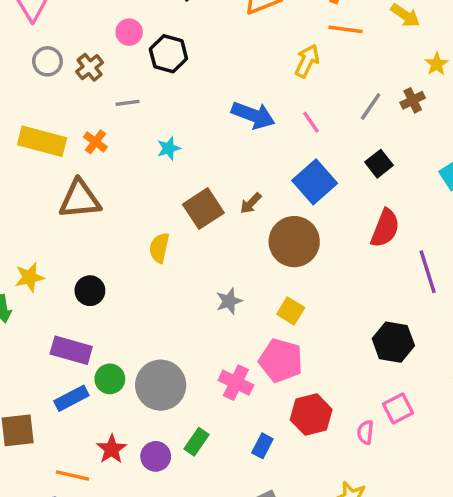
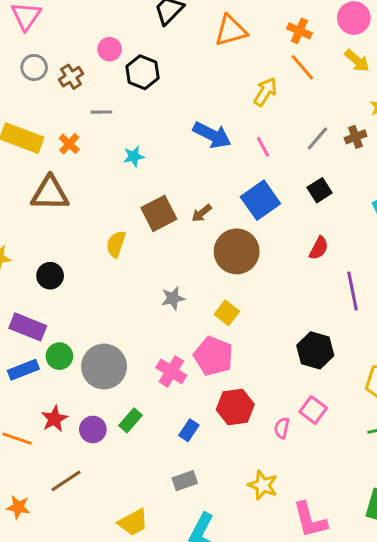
orange line: (345, 29) -> (302, 67), turned 36
red semicircle: (385, 228) -> (319, 248), size x0.7
pink square: (398, 409) -> (313, 410), turned -32

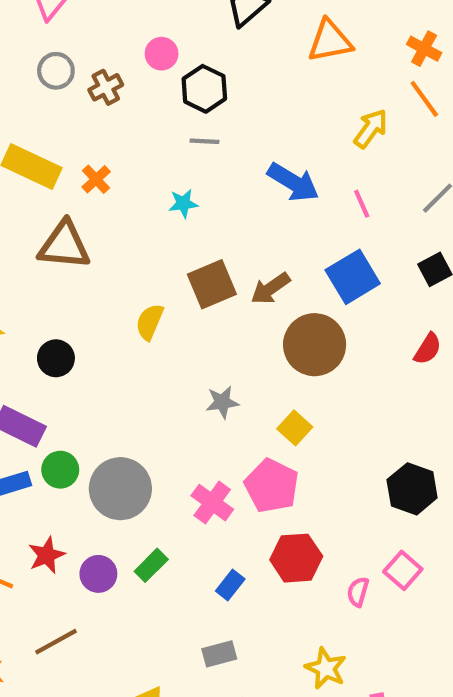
gray line: (101, 112) -> (204, 141), moved
brown arrow: (202, 213) -> (270, 288), size x1.4

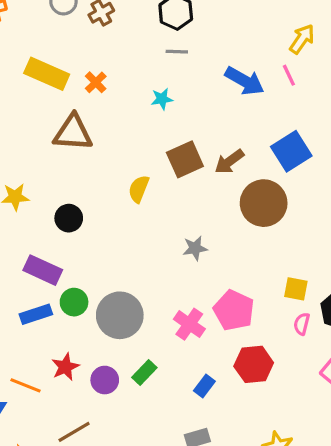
pink line: (362, 204) -> (289, 75), moved
yellow square: (295, 428) -> (296, 289), moved, turned -30
pink semicircle: (358, 592) -> (302, 324), moved

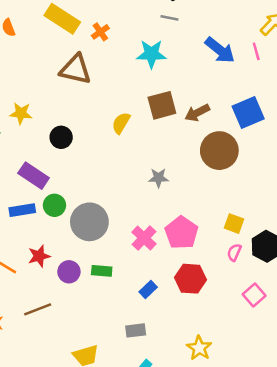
cyan star: (162, 99) -> (151, 54), size x1.6
green rectangle: (144, 373) -> (102, 271), turned 42

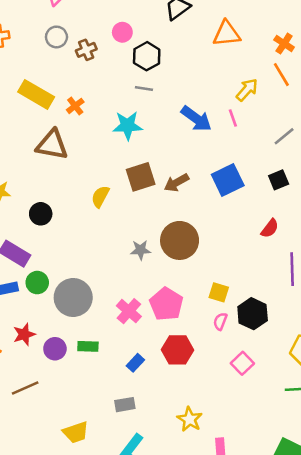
brown circle: (219, 151) -> (180, 240), moved

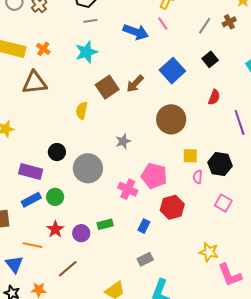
black circle: (41, 214) -> (57, 152), moved
brown circle: (180, 240) -> (171, 119), moved
green circle: (37, 283) -> (55, 197), moved
gray circle: (73, 298) -> (88, 168), moved
yellow star: (190, 419) -> (209, 252), moved

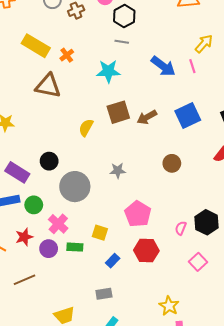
brown circle: (171, 119) -> (172, 163), size x0.6
yellow square: (190, 156) -> (100, 233), moved
pink cross: (128, 189) -> (58, 224), moved

